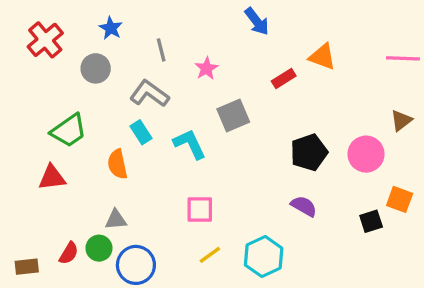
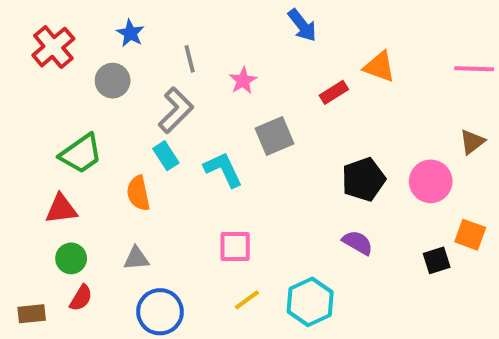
gray L-shape: (149, 94) -> (176, 110), turned 99
green circle: (99, 248) -> (71, 258), moved

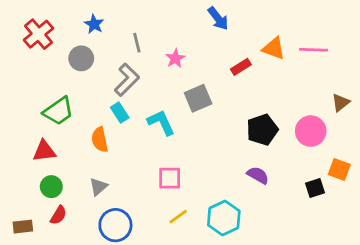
pink line: (474, 69) -> (314, 50), moved
gray triangle: (136, 258) -> (98, 187), turned -36

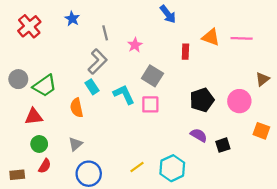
gray circle: (81, 58) -> (18, 79), moved
red rectangle: (241, 67) -> (185, 52), turned -56
gray square: (198, 98) -> (152, 76), turned -35
pink square: (170, 178) -> (150, 104), moved
black square: (315, 188) -> (223, 145), moved

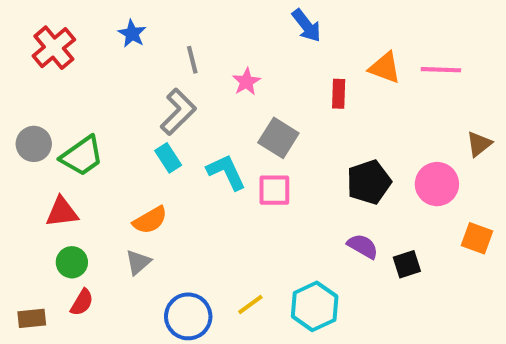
orange semicircle: (77, 108) -> (150, 220), moved, turned -108
blue circle: (89, 174) -> (188, 316), moved

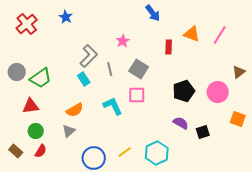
gray line: (192, 60) -> (110, 69), moved
pink line: (441, 70) -> (220, 35), turned -60
cyan L-shape: (226, 172) -> (113, 106), moved
brown rectangle: (32, 318) -> (16, 151), moved, turned 48

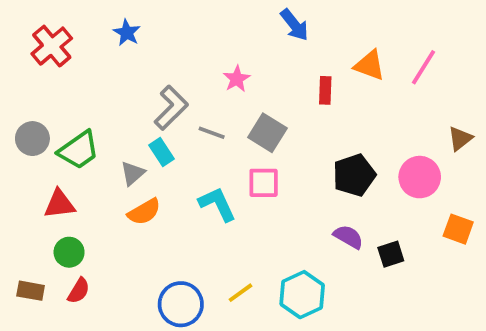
gray line: (110, 69) -> (212, 133), turned -56
gray triangle: (69, 131) -> (133, 173), moved
brown rectangle: (16, 151) -> (31, 291), turned -32

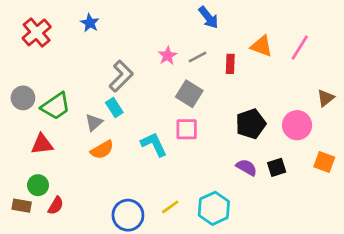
gray line: (212, 133) -> (197, 57), moved, turned -48
green circle: (69, 252) -> (38, 185), moved
black square: (391, 254) -> (277, 167), moved

